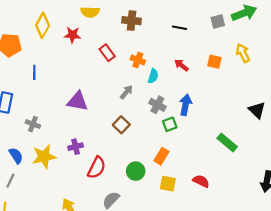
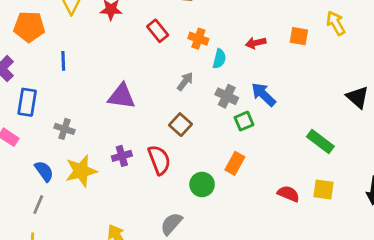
red arrow: (181, 65) -> (256, 43), turned -48
blue arrow: (185, 105) -> (263, 95), turned -54
red semicircle: (97, 168) -> (159, 160), moved, turned -45
yellow square: (168, 184) -> (323, 189), moved

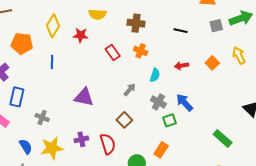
orange square: (299, 36) -> (212, 63), turned 32
orange cross: (198, 39) -> (141, 51), moved
blue line: (63, 61) -> (52, 62), moved

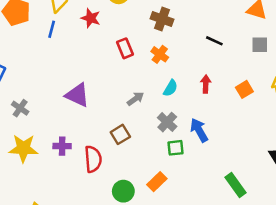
blue line: (52, 62) -> (52, 29), moved
red arrow: (181, 66) -> (206, 84), turned 88

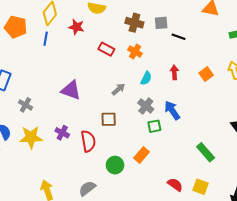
gray square: (260, 45) -> (161, 23), moved
red rectangle: (125, 48) -> (106, 49), turned -35
brown square: (120, 134) -> (109, 119), turned 35
purple cross: (62, 146) -> (62, 133), turned 32

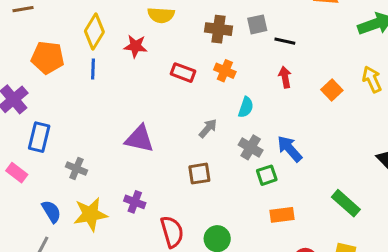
red arrow: (174, 72) -> (285, 77), moved
red semicircle: (88, 141) -> (172, 232), moved
orange rectangle: (142, 155) -> (282, 215), moved, turned 49

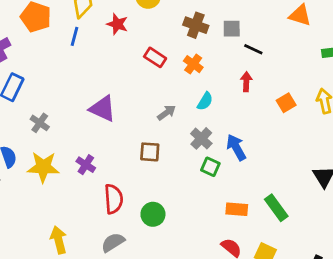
green square: (267, 175) -> (210, 167), turned 30
orange rectangle: (282, 215) -> (237, 209), moved

